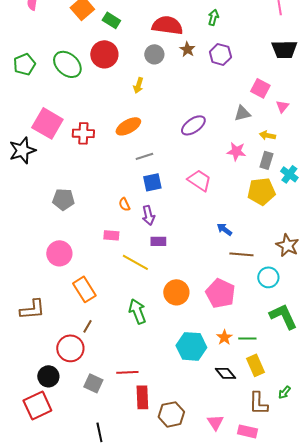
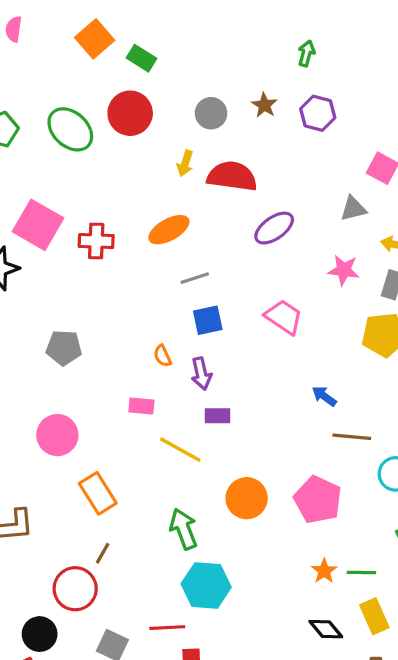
red semicircle: (167, 25) -> (232, 176), moved
cyan hexagon: (191, 346) -> (206, 586), moved

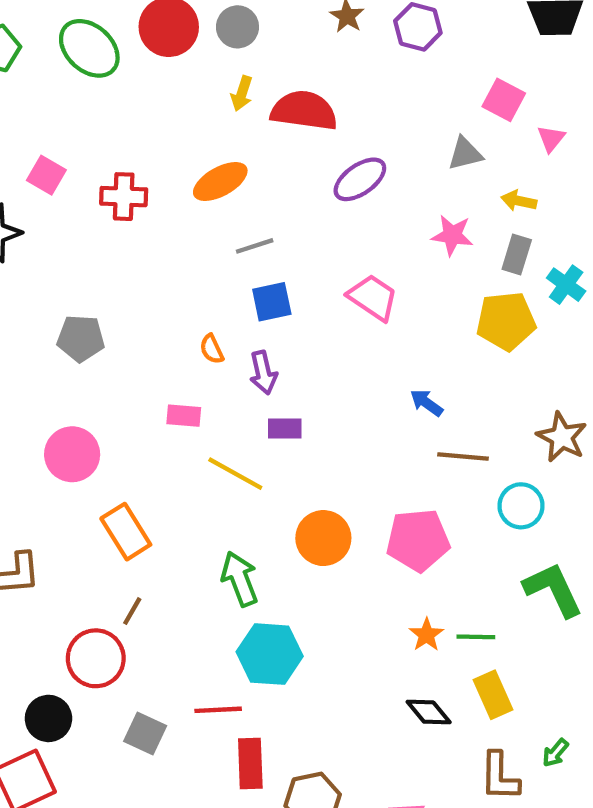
gray circle: (211, 113) -> (237, 27), moved
pink square: (38, 225) -> (46, 175), size x0.6
pink pentagon: (318, 500) -> (418, 540), turned -30

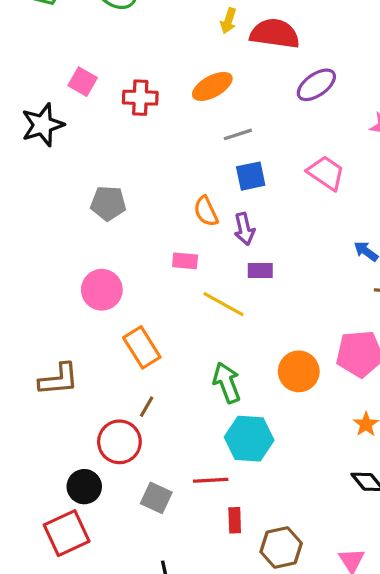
orange semicircle: (212, 349) -> (206, 211), size x1.4
orange circle: (323, 538) -> (299, 371), moved
red rectangle: (250, 764) -> (235, 520), size x0.7

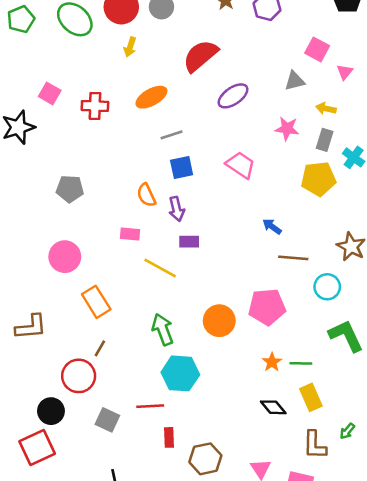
yellow arrow: (228, 21) -> (130, 47), moved
red semicircle: (275, 34) -> (200, 56), turned -48

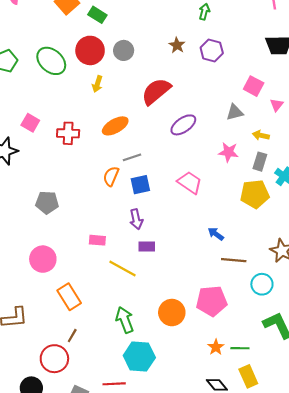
orange semicircle: (146, 195) -> (111, 176), moved, turned 48

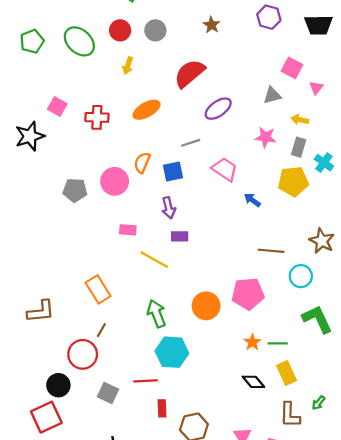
red circle: (90, 50) -> (120, 30), size x0.7
purple hexagon: (212, 50) -> (269, 17), moved
gray line: (132, 157) -> (191, 143), moved
blue arrow: (216, 234) -> (252, 200), moved
pink circle: (43, 259) -> (115, 181), moved

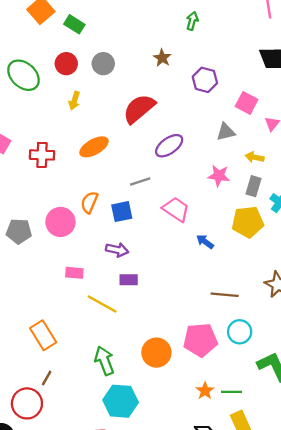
purple hexagon: (269, 17) -> (205, 80), moved
purple arrow: (169, 208) -> (117, 250), turned -65
cyan circle: (301, 276) -> (240, 332), moved

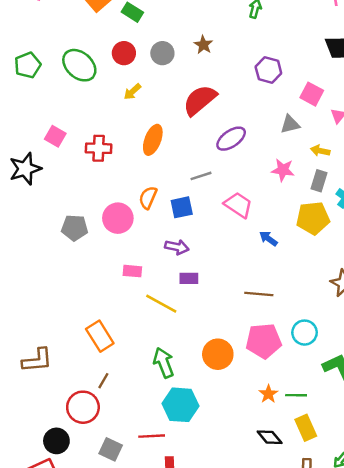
brown star: (162, 58) -> (203, 45), moved
yellow arrow: (74, 101) -> (132, 92), turned 30
orange ellipse: (94, 147) -> (153, 140), turned -40
brown line: (225, 295) -> (259, 294), moved

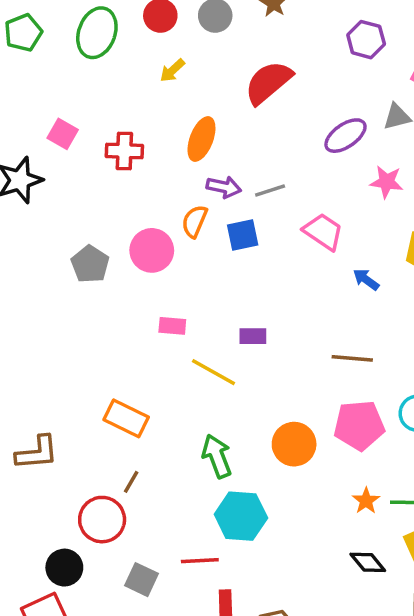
green ellipse: (79, 65) -> (97, 33), turned 68
purple ellipse: (231, 139) -> (345, 136), moved
gray pentagon: (75, 228) -> (90, 264), turned 30
purple arrow: (177, 247) -> (224, 187), moved
orange rectangle: (100, 336) -> (126, 418), turned -32

